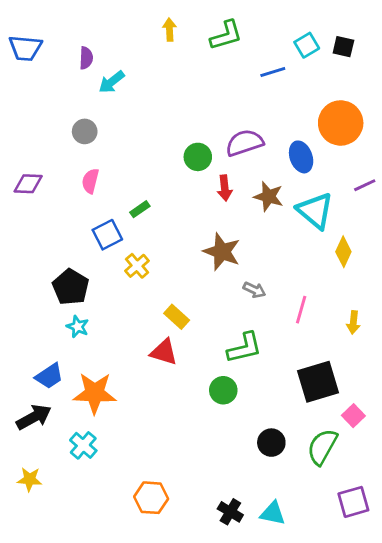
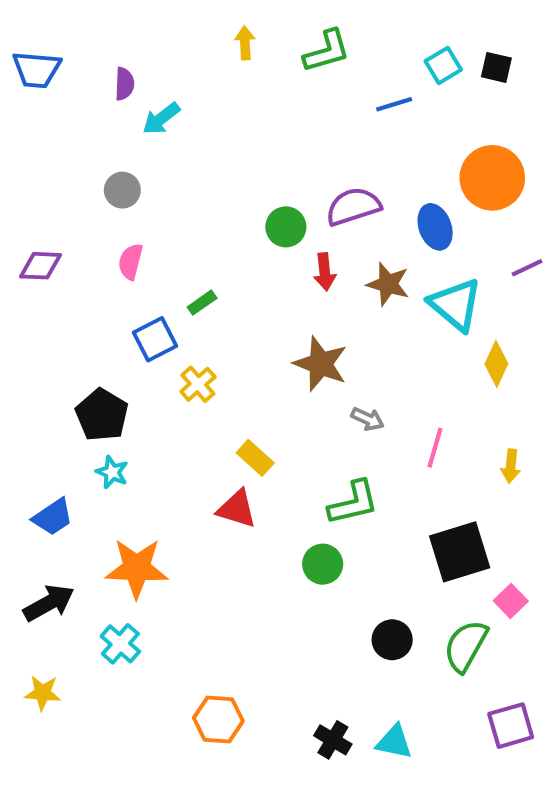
blue trapezoid: (49, 376) -> (53, 517), moved

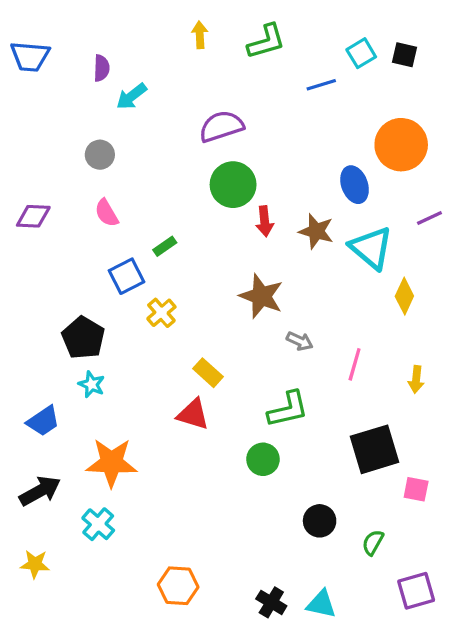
purple semicircle: (353, 206) -> (221, 126), moved
green circle: (286, 227) -> (233, 185), size x1.4
pink semicircle: (131, 262) -> (107, 213), turned -44
pink square: (511, 601) -> (416, 489), turned -35
green semicircle: (466, 646) -> (373, 542), moved, size x0.6

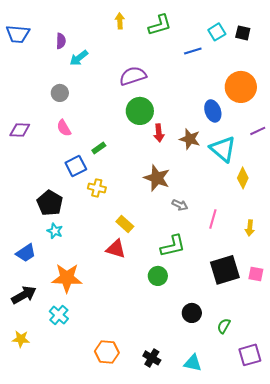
yellow cross: (161, 313) -> (97, 188), turned -36
pink square: (416, 489) -> (256, 274), moved
black cross: (271, 602) -> (152, 358), moved

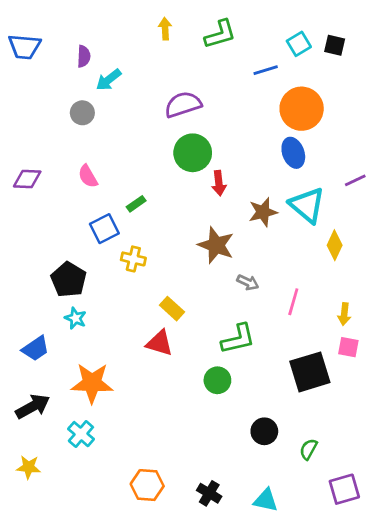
orange circle: (241, 87) -> (302, 109), moved
gray circle: (60, 93) -> (82, 113), moved
brown star: (190, 139) -> (263, 212), moved, turned -30
pink square: (256, 274) -> (348, 347), moved

